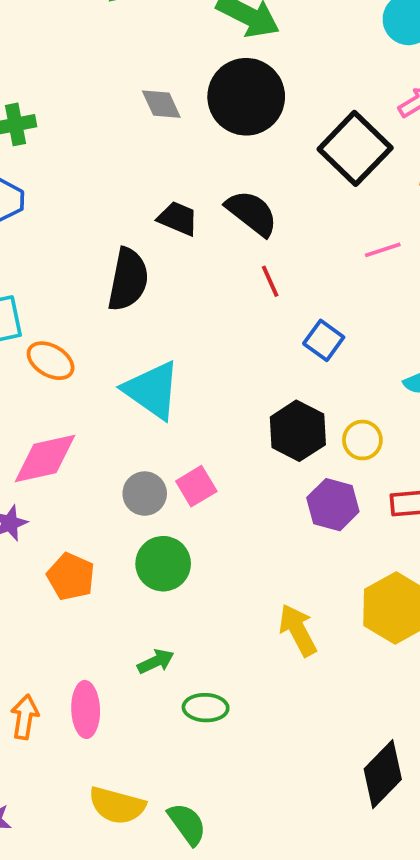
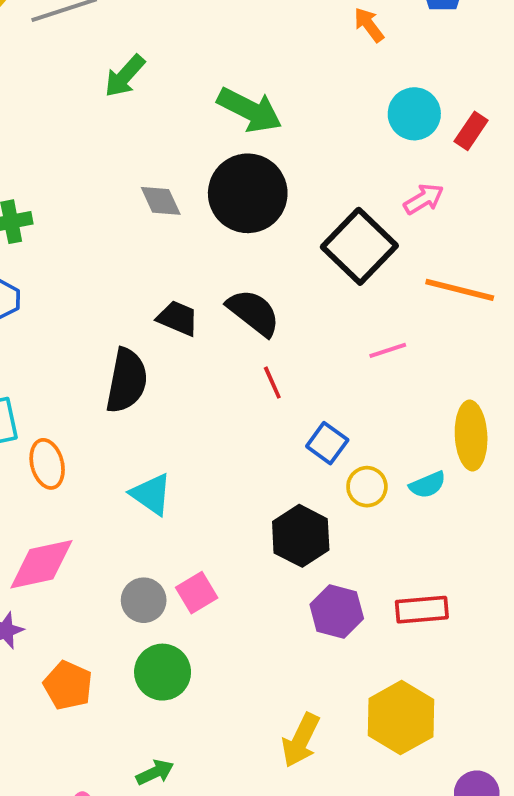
orange ellipse: (51, 361) -> (47, 464), turned 45
cyan triangle: (152, 390) -> (151, 494), size x0.7
yellow circle: (362, 440) -> (367, 487), moved
yellow arrow: (298, 630) -> (301, 740), turned -126

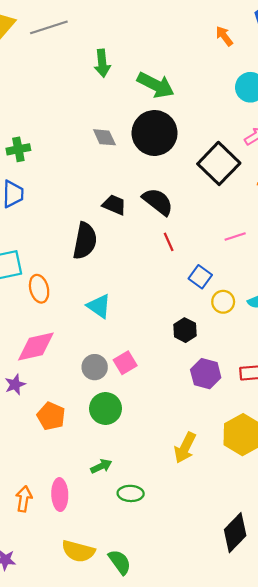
green arrow: (125, 76) -> (102, 63), moved, turned -48
pink line: (388, 350) -> (235, 236), moved
black hexagon: (301, 536) -> (185, 330), size x0.7

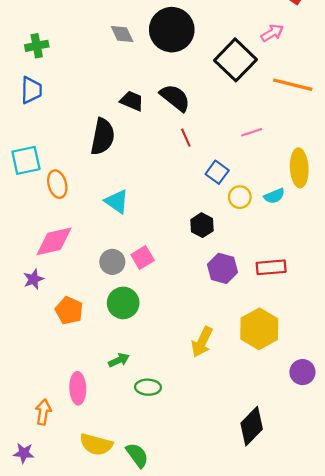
orange arrow: (24, 499) -> (43, 412), moved

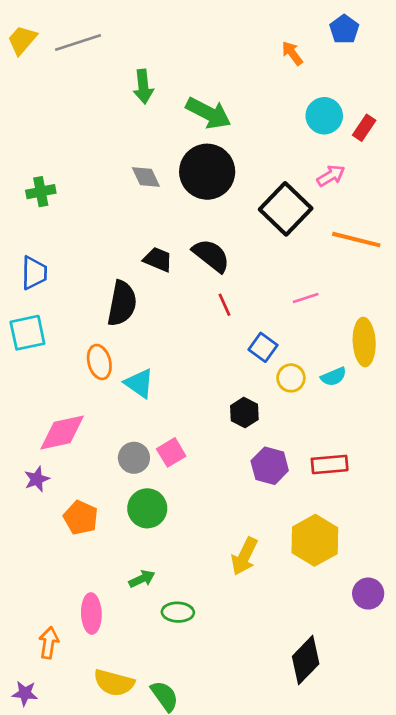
blue trapezoid: (31, 90) -> (34, 273), moved
orange ellipse: (57, 184) -> (99, 362), moved

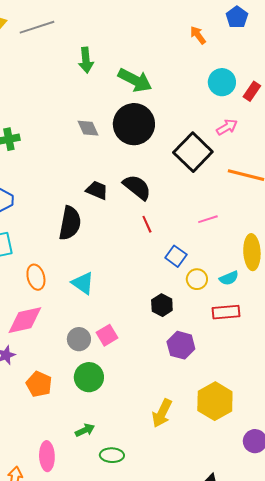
orange ellipse: (99, 362) -> (36, 277), moved
red rectangle: (330, 464) -> (226, 312), moved

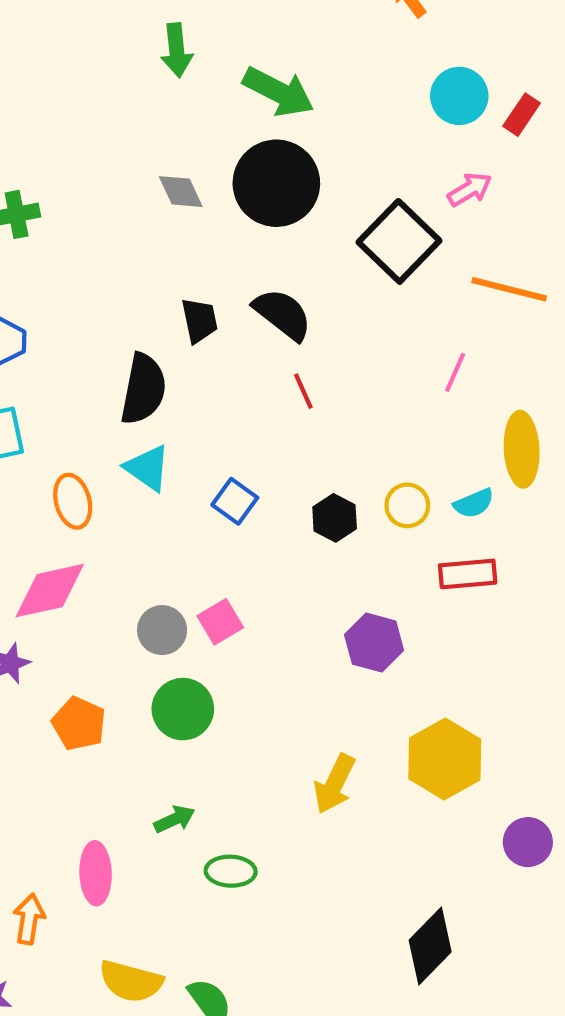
black trapezoid: (97, 190) -> (199, 320), turned 55
pink line: (208, 219) -> (455, 372), moved, turned -48
blue square: (176, 256) -> (235, 501), moved
cyan triangle: (83, 283) -> (148, 468), moved
black hexagon: (162, 305) -> (335, 518), moved

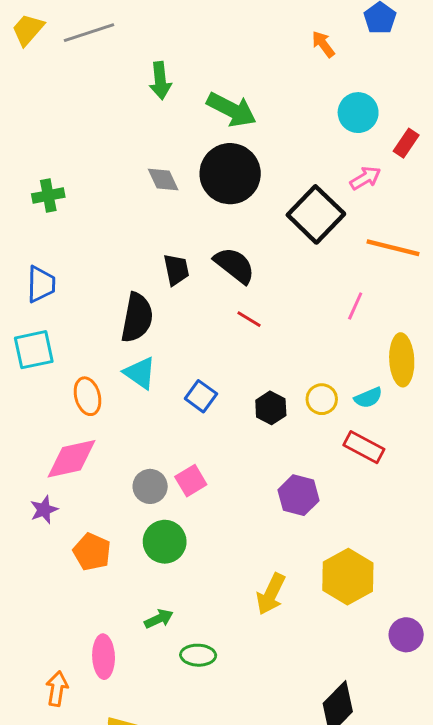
red rectangle: (522, 115) -> (406, 143), moved
red line: (303, 391) -> (249, 319), turned -35
red rectangle: (468, 574) -> (364, 447), turned 33

